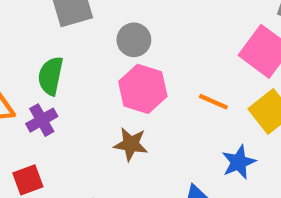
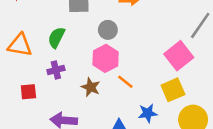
orange line: (213, 102) -> (125, 82), moved
purple cross: (42, 120) -> (56, 70), moved

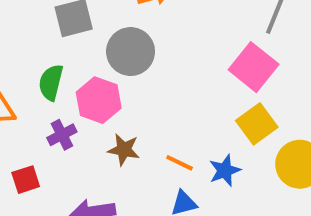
gray circle: (108, 30) -> (131, 52), size x1.5
pink hexagon: (106, 58) -> (99, 100), moved
orange line: (125, 82) -> (180, 163), moved

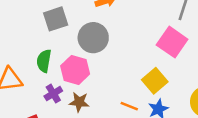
yellow square: (257, 124) -> (155, 81), moved
brown star: (124, 150) -> (79, 102), moved

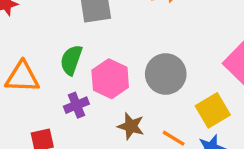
gray circle: (93, 38) -> (166, 74), moved
brown star: (79, 102) -> (131, 126), moved

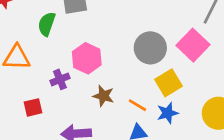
green semicircle: (71, 60) -> (47, 24), moved
gray circle: (166, 74) -> (150, 48), moved

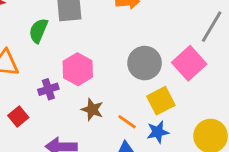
red square: (33, 107) -> (18, 116), turned -30

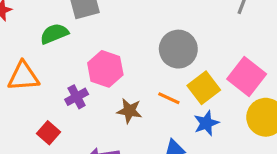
green semicircle: (38, 31) -> (54, 34), turned 55
pink square: (189, 63) -> (247, 77), moved
orange line: (127, 122) -> (169, 98), moved

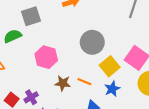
purple cross: (77, 97) -> (31, 97), moved
orange line: (169, 98) -> (84, 82), moved

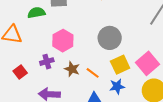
purple cross: (31, 97) -> (47, 62), moved

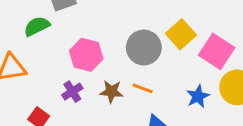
gray circle: (110, 38) -> (144, 48), moved
yellow square: (120, 65) -> (181, 34), moved
blue star: (117, 86) -> (198, 96), moved

